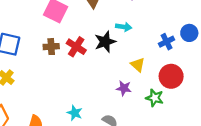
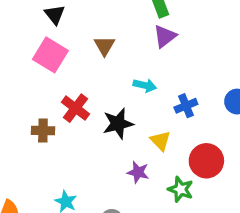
black star: (105, 42) -> (118, 124), moved
blue cross: (167, 42) -> (186, 106), moved
brown cross: (51, 47) -> (43, 131), moved

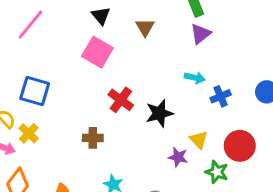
brown triangle: (104, 46) -> (145, 27), moved
cyan arrow: (145, 85) -> (195, 78), moved
brown cross: (43, 131) -> (93, 138), moved
yellow triangle: (161, 141) -> (199, 140), moved

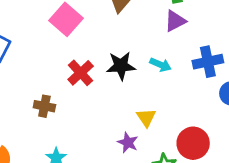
blue cross: (221, 96) -> (208, 62), moved, size x1.4
black star: (159, 113) -> (121, 66), moved
yellow triangle: (199, 140) -> (146, 118), moved

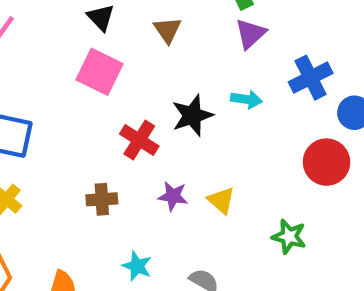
yellow triangle: (146, 118) -> (221, 200), moved
purple star: (128, 143) -> (173, 196), moved
red circle: (193, 143) -> (327, 162), moved

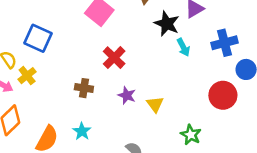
cyan arrow: (246, 99) -> (183, 47), turned 42
black star: (192, 115) -> (167, 24), moved, turned 30
cyan star: (137, 266) -> (82, 131), moved

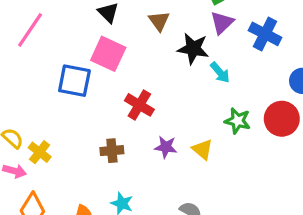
blue square: (38, 38) -> (74, 81), moved
blue cross: (224, 43) -> (265, 34), moved, turned -35
green star: (191, 135) -> (238, 121), moved

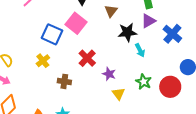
black star: (193, 49) -> (127, 32), turned -30
purple star: (166, 147) -> (109, 74), moved
yellow cross: (40, 152) -> (43, 61), moved

